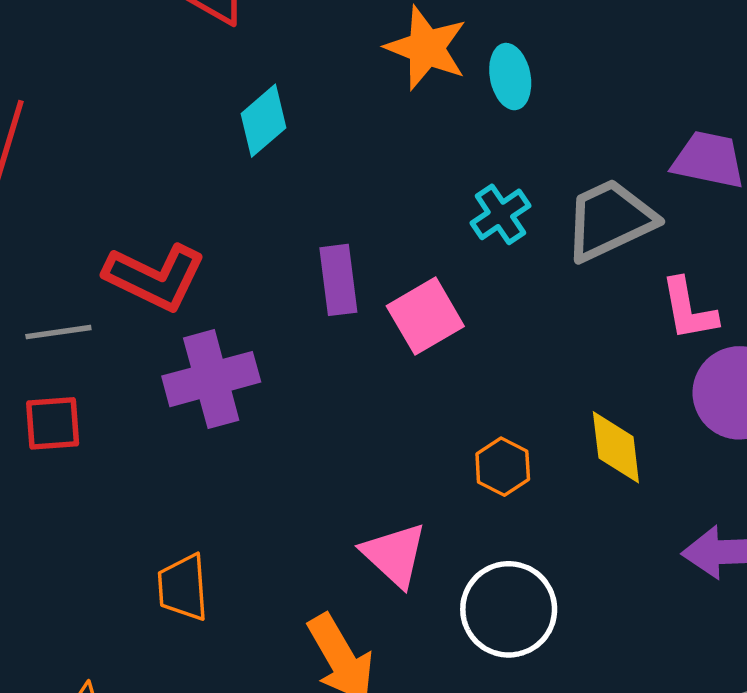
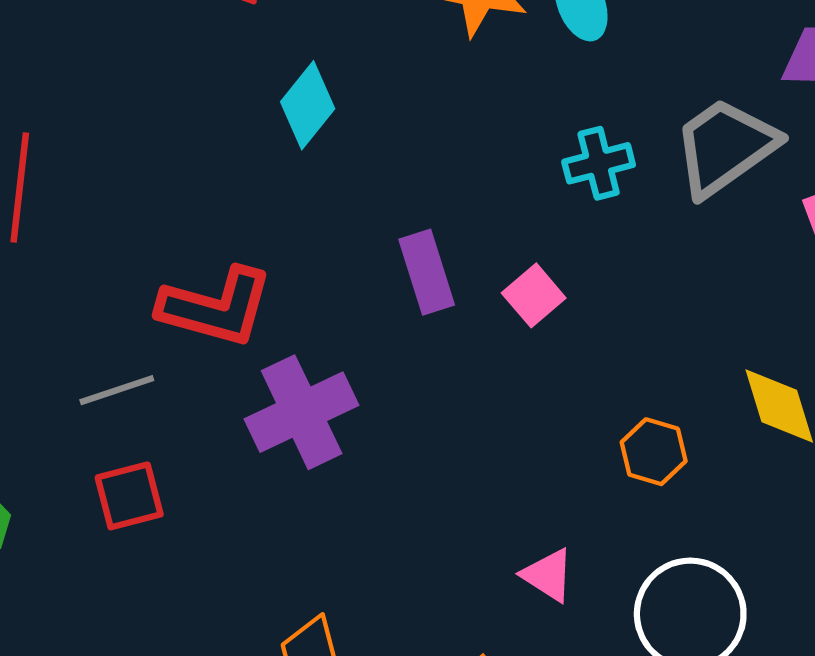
cyan cross: (500, 214) -> (599, 163), turned 30
pink square: (425, 316) -> (534, 295), size x0.7
pink triangle: (394, 555) -> (548, 575), size x0.7

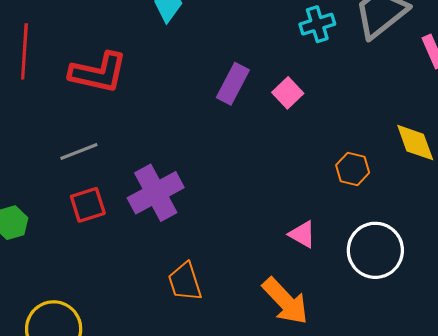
purple rectangle: (427, 272) -> (233, 84), turned 48
red L-shape: (216, 307) -> (98, 73), moved
purple cross: (302, 412) -> (156, 193), moved

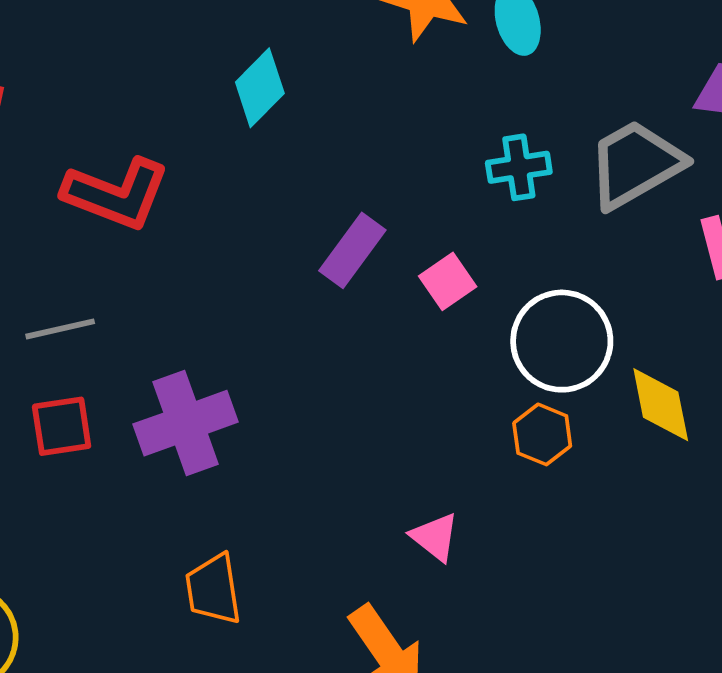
white circle: (375, 250) -> (562, 341), moved

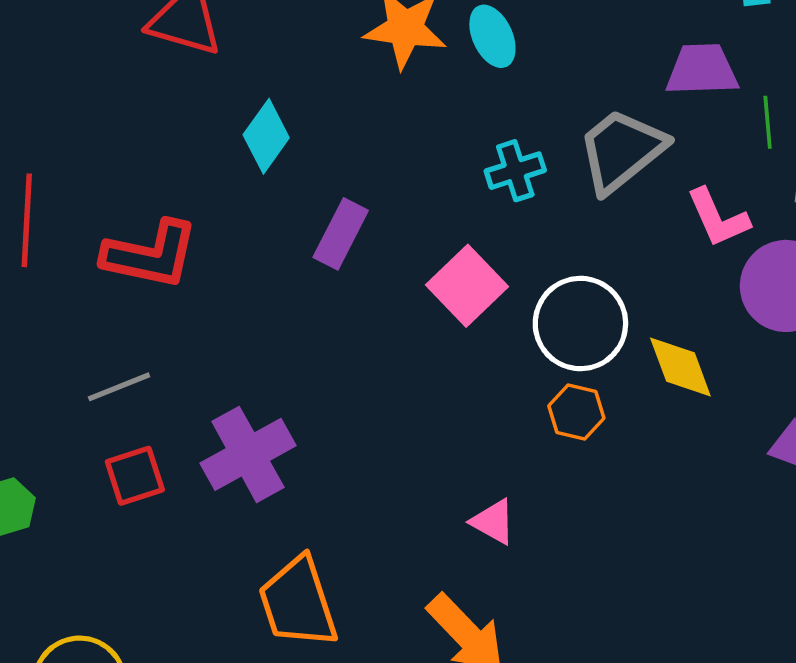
purple rectangle: (352, 250) -> (341, 234), moved
pink square: (448, 281) -> (467, 286), size x1.5
orange trapezoid: (213, 589) -> (298, 602), size x1.4

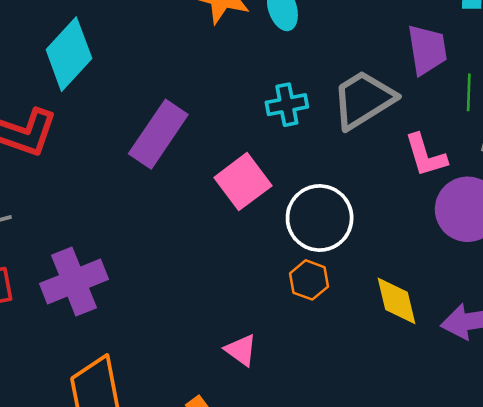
purple trapezoid: (702, 70) -> (427, 50), turned 76
cyan diamond: (266, 136) -> (69, 54), moved, size x1.4
purple rectangle: (341, 234) -> (158, 134), size x1.4
yellow diamond: (680, 367) -> (396, 301), moved

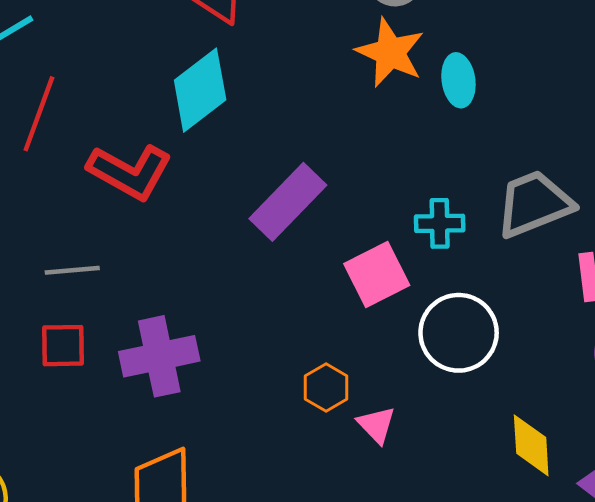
cyan cross: (287, 105) -> (440, 223), moved
orange hexagon: (309, 280) -> (326, 388), moved
pink triangle: (241, 350) -> (376, 425), moved

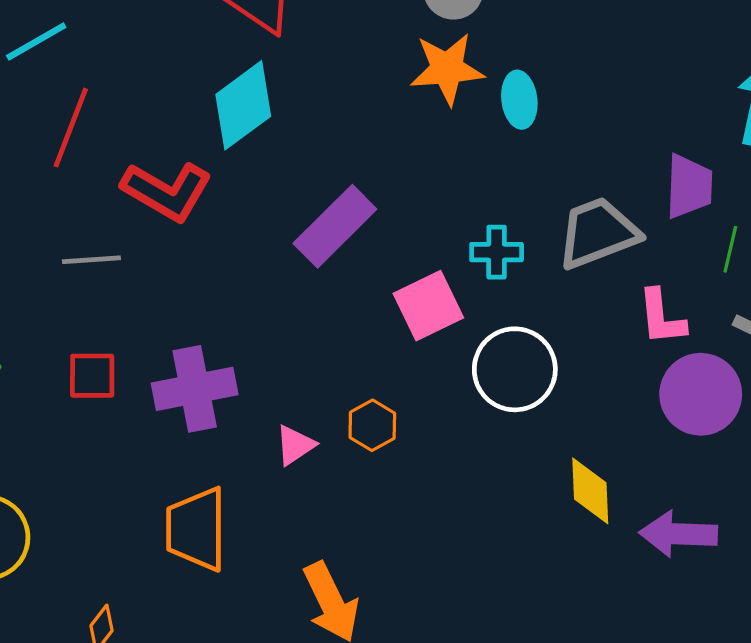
orange star: (390, 53) -> (447, 69), turned -30
gray line: (72, 270) -> (91, 260), moved
pink triangle: (376, 425) -> (295, 445), moved, turned 39

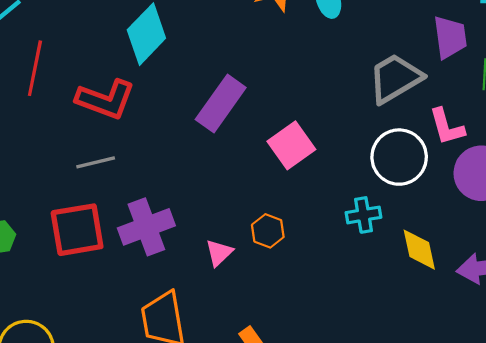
cyan cross: (497, 252) -> (364, 215), moved
gray line: (91, 260) -> (96, 162), moved
white circle: (515, 369) -> (399, 157), moved
red square: (92, 376) -> (77, 230), size x1.6

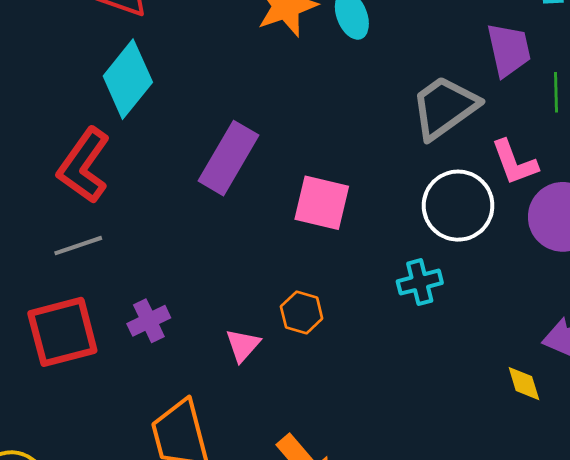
red L-shape: (106, 99) -> (84, 166), turned 110
pink square: (291, 145) -> (322, 203), turned -36
purple cross: (146, 227) -> (149, 321), size x0.6
yellow diamond: (419, 250) -> (524, 384), moved, size x0.7

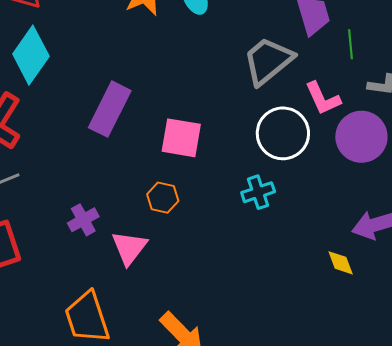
orange hexagon: (302, 313) -> (163, 198), moved
purple cross: (149, 321) -> (83, 220), moved
pink triangle: (243, 345) -> (129, 248), size x1.4

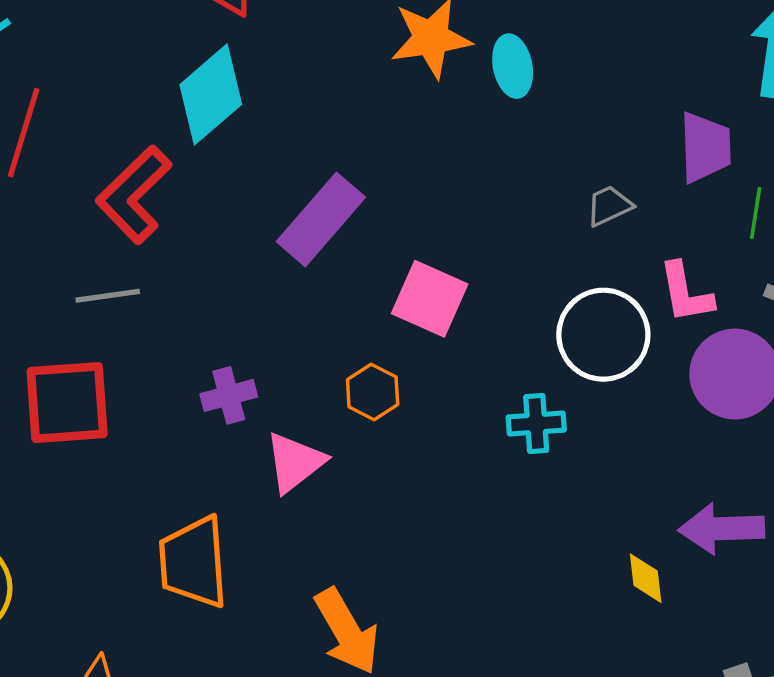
gray trapezoid: (268, 61) -> (609, 206), size x0.5

